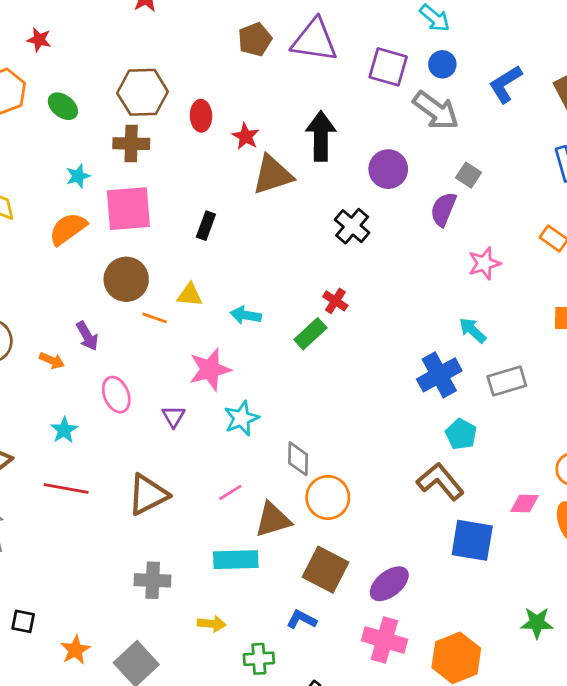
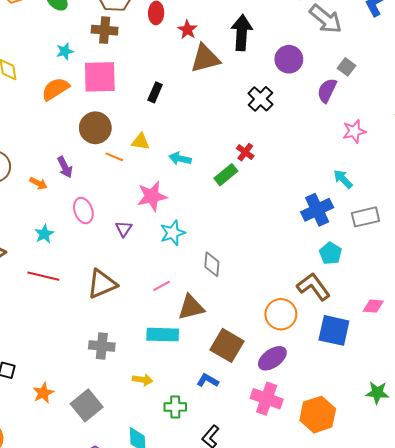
orange circle: (328, 497) -> (281, 314), moved

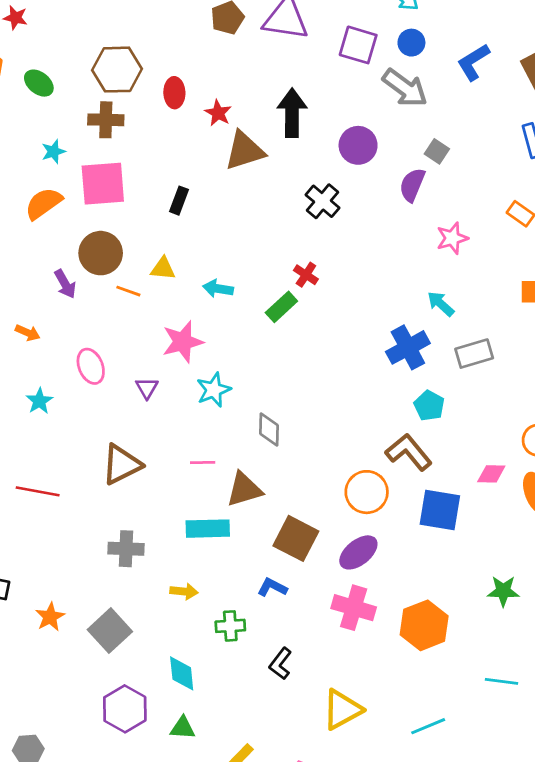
purple arrow: (65, 167) -> (65, 284), moved
red line: (43, 276) -> (38, 491), moved
pink line: (162, 286) -> (203, 462), turned 30

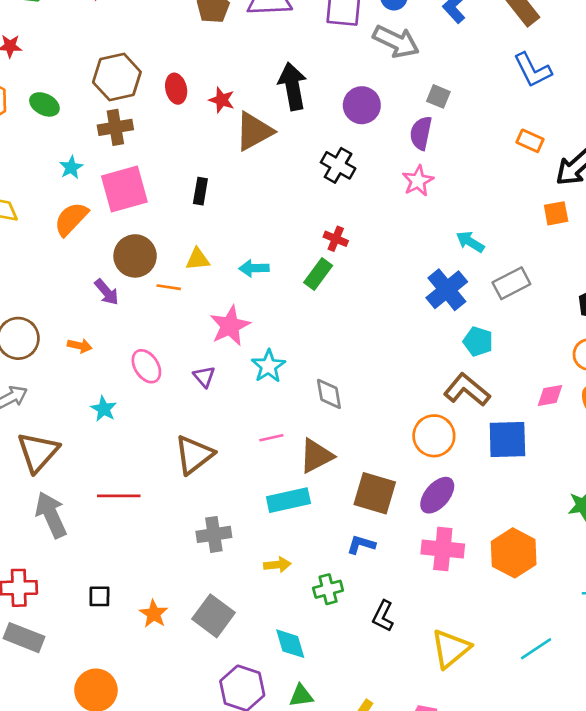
pink star: (452, 238) -> (418, 181), moved

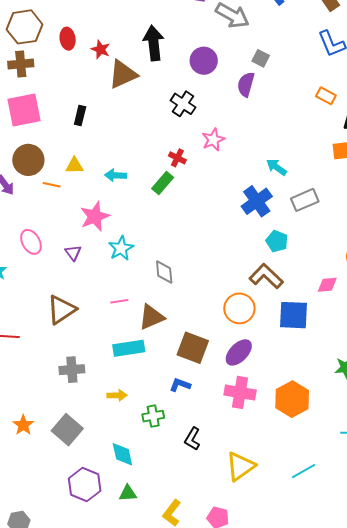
pink star: (418, 181) -> (213, 140), moved

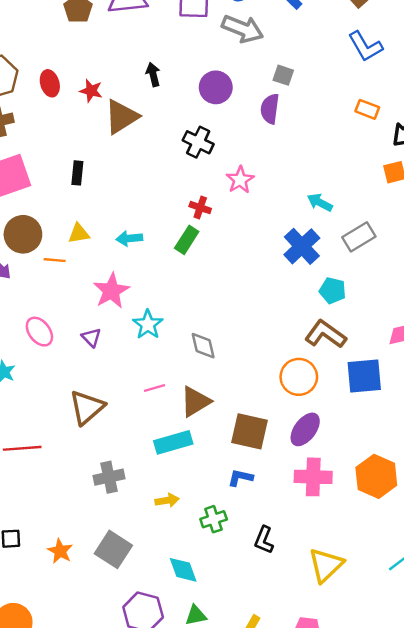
black arrow: (154, 43) -> (153, 75), size x0.6

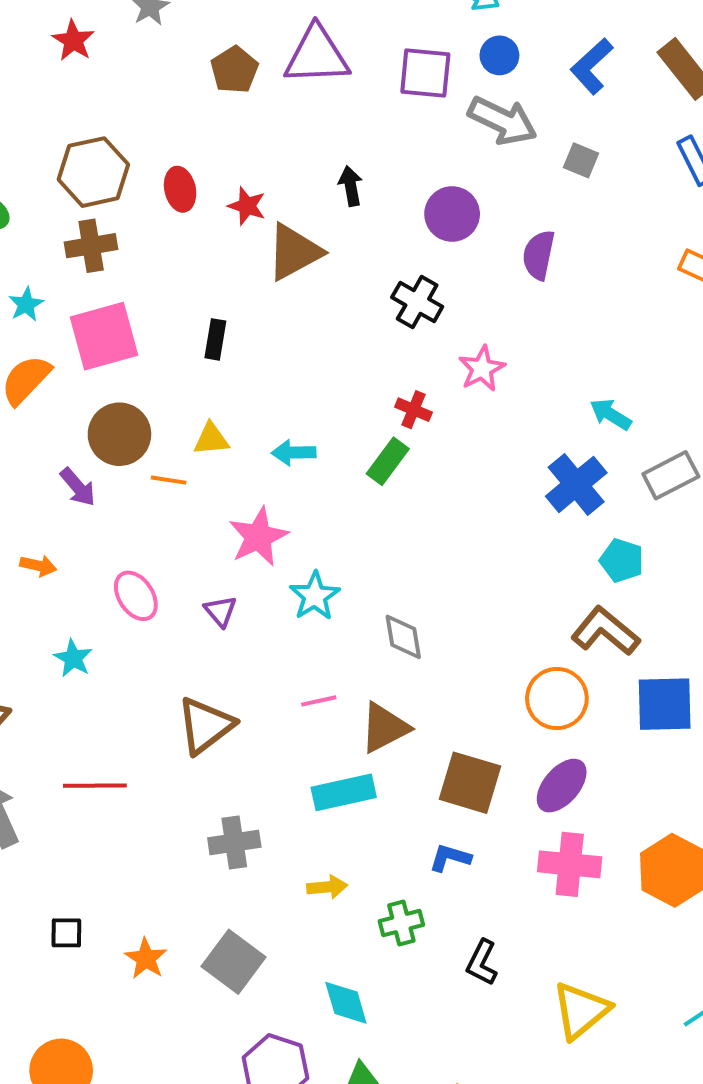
gray square: (283, 75) -> (581, 160), moved

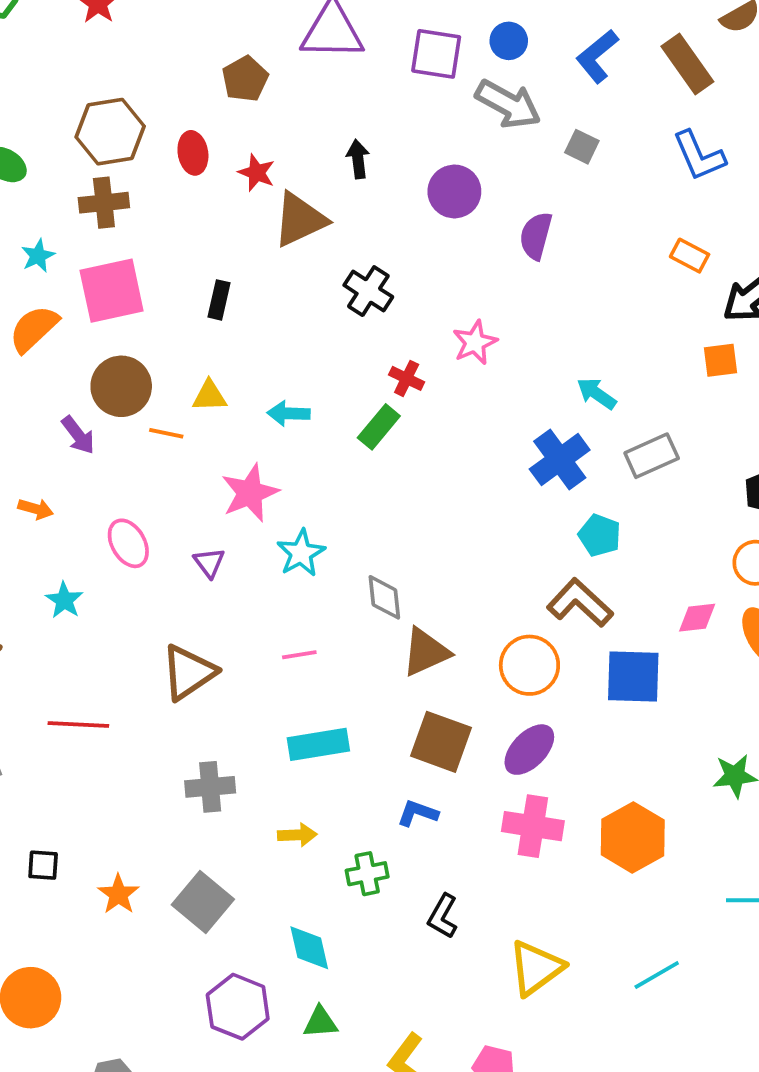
brown pentagon: (234, 70) -> (245, 79), moved
black cross: (417, 302) -> (368, 291), moved
brown triangle: (384, 728) -> (426, 652), moved

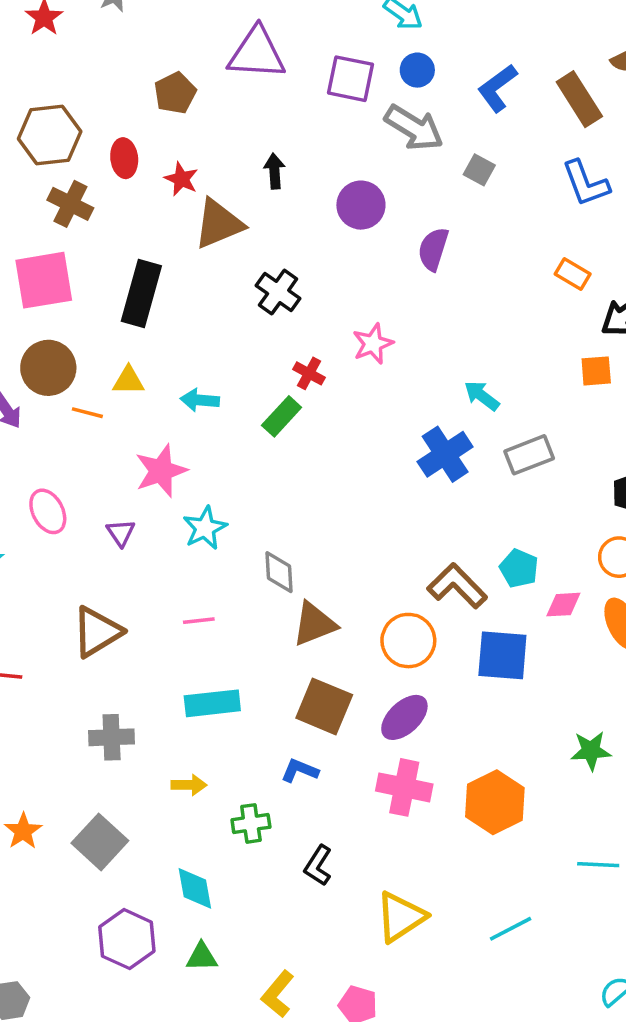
brown cross: (104, 203) -> (70, 204), moved, turned 30
black rectangle: (219, 300) -> (141, 293), size x1.8
cyan pentagon: (600, 535) -> (519, 568), moved

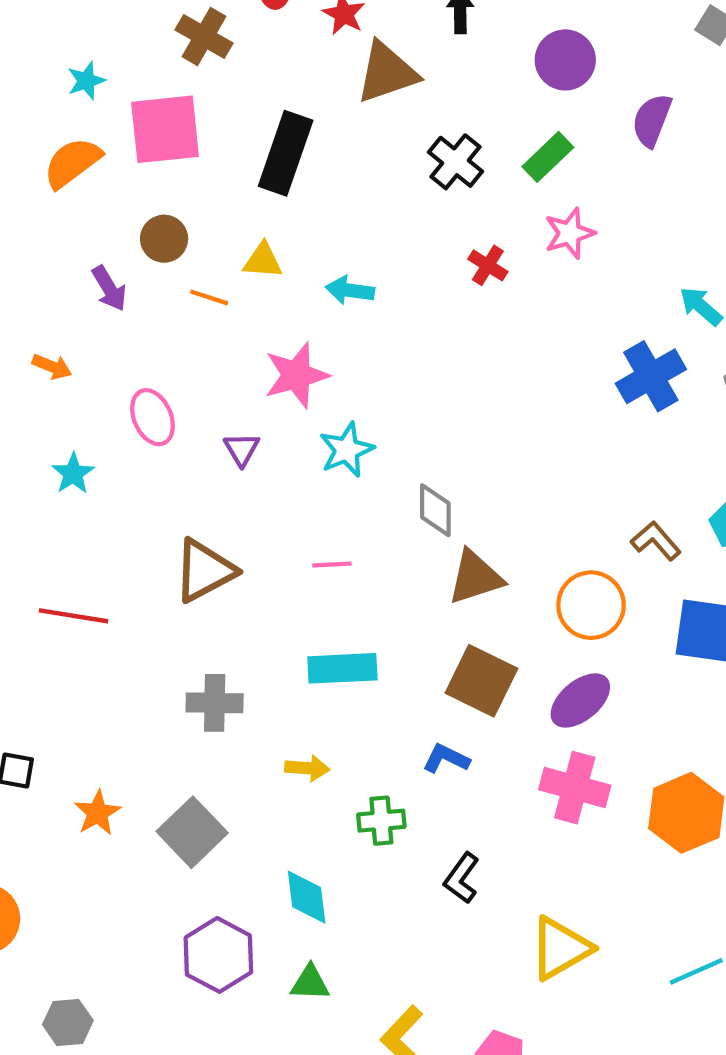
brown circle: (48, 368) -> (164, 239), size x0.7
green rectangle: (282, 416) -> (548, 157), moved
brown L-shape: (457, 586) -> (656, 541), size x0.7

